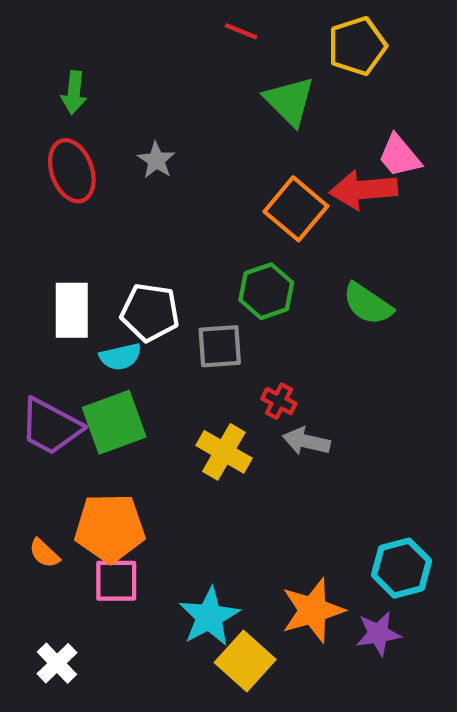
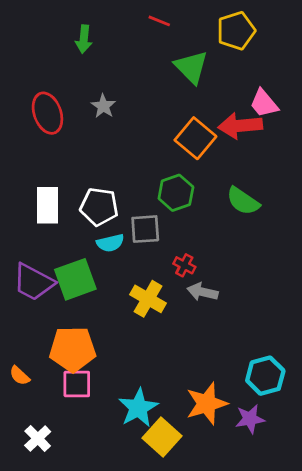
green arrow: (74, 93) -> (84, 39), moved
cyan semicircle: (120, 357) -> (110, 243), moved
orange semicircle: (44, 553) -> (20, 376), moved

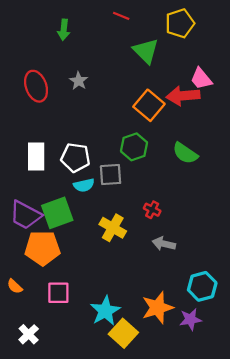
red cross: (184, 265) -> (152, 210), moved
gray arrow: (202, 292) -> (164, 244), moved
orange pentagon: (73, 349) -> (42, 248), moved

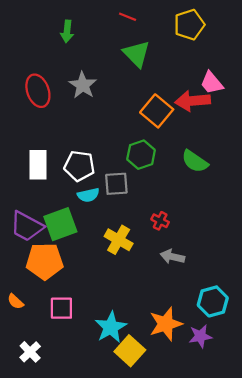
green triangle: (146, 51) -> (137, 54), moved
gray star: (79, 81) -> (83, 85), size x1.4

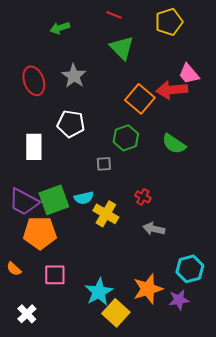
green arrow: (67, 31) -> (60, 28), turned 66
white pentagon: (79, 166) -> (71, 124), moved
gray square: (116, 184) -> (104, 164), size x0.7
cyan semicircle: (88, 195) -> (84, 198), moved

